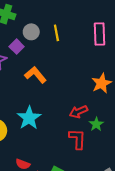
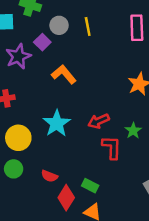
red arrow: (78, 112) -> (99, 121), moved

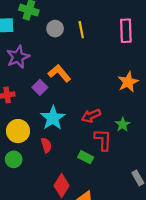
purple square: (42, 42) -> (40, 87), moved
red semicircle: (49, 176) -> (46, 145), moved, turned -128
green rectangle: (90, 186) -> (86, 157), moved

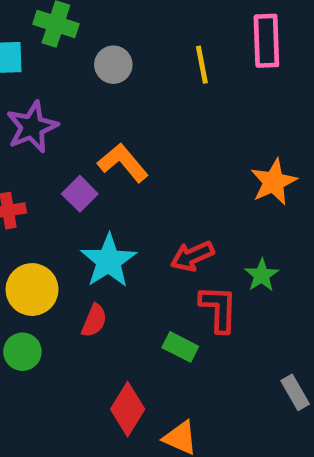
yellow line: (81, 30) -> (202, 65), moved
pink rectangle: (126, 31) -> (266, 41), moved
red semicircle: (46, 145) -> (94, 321), turned 40

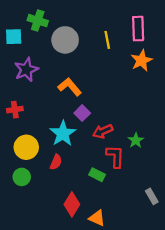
gray circle: (113, 65) -> (65, 40), size x1.5
orange star: (274, 182) -> (142, 60), moved
purple square: (80, 194) -> (82, 113), moved

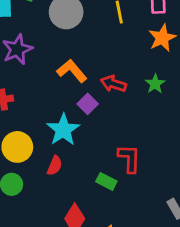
red arrow: (103, 131) -> (113, 84), moved, turned 42
green star: (136, 140) -> (155, 84), moved

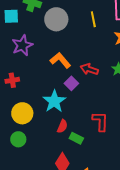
red semicircle: (55, 166) -> (62, 126), moved
green rectangle: (106, 181) -> (76, 138), moved

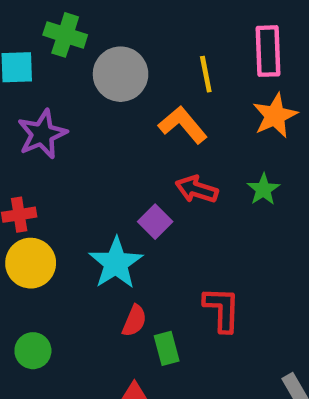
orange L-shape: (60, 60) -> (183, 125), moved
yellow circle: (22, 113) -> (31, 263), moved
green rectangle: (76, 138) -> (167, 348), turned 48

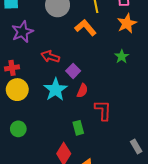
red arrow: (197, 189) -> (50, 57), moved
red semicircle: (134, 321) -> (82, 91), moved

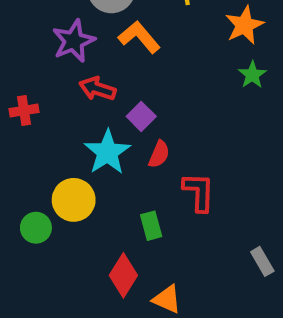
orange L-shape: (85, 28) -> (139, 37), moved
purple star: (22, 32) -> (74, 41), moved
green star: (122, 57) -> (252, 75), moved
yellow circle: (17, 90) -> (74, 200), moved

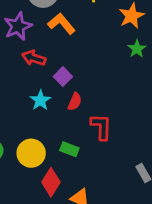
cyan star: (107, 152) -> (40, 100), size x0.7
yellow circle: (74, 200) -> (31, 153), moved
green rectangle: (151, 226) -> (69, 149), turned -54

